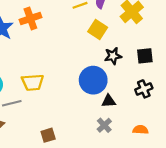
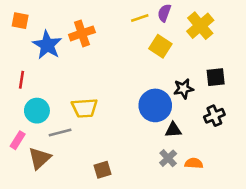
black star: (113, 56) -> (184, 89), moved
orange semicircle: (141, 130) -> (194, 163), moved

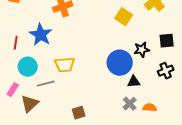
blue star: (47, 45) -> (41, 35), moved

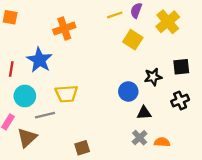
blue circle: (120, 63) -> (128, 91), size x0.7

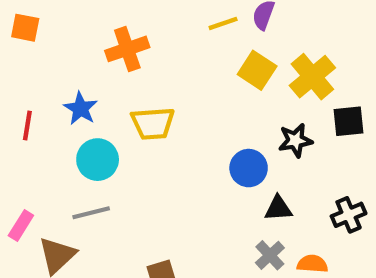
yellow cross: (168, 22) -> (312, 77), moved
blue star: (39, 60) -> (81, 108), size x0.7
yellow trapezoid: (66, 94) -> (153, 123), moved
cyan circle: (25, 96) -> (98, 160), moved
black cross: (180, 100) -> (349, 215), moved

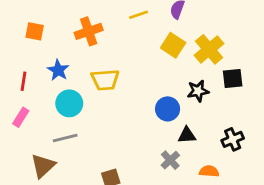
yellow line: (223, 23) -> (138, 15), moved
orange square: (25, 28) -> (35, 31), moved
pink rectangle: (21, 225) -> (21, 117), moved
gray cross: (270, 255) -> (170, 160), moved

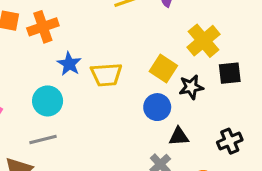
orange cross: (89, 31) -> (43, 27), moved
yellow square: (173, 45) -> (163, 69), moved
blue star: (58, 70) -> (69, 64), moved
yellow trapezoid: (105, 80) -> (106, 75), moved

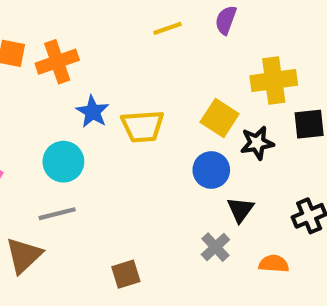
yellow cross: (204, 41) -> (274, 80), turned 32
black triangle: (179, 136) -> (240, 210), turned -50

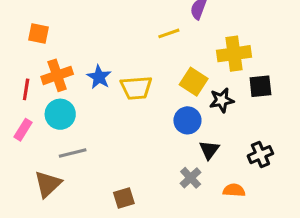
yellow line: (168, 28) -> (169, 33), moved
orange cross: (57, 62) -> (57, 75), moved
cyan circle: (63, 162) -> (60, 114), moved

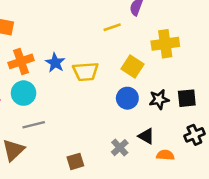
black square: (260, 86) -> (187, 98), moved
black star: (222, 100) -> (159, 99), moved
black triangle: (209, 150) -> (146, 136), moved, turned -36
black cross: (260, 155) -> (194, 135), moved
gray cross: (191, 178) -> (120, 148), moved

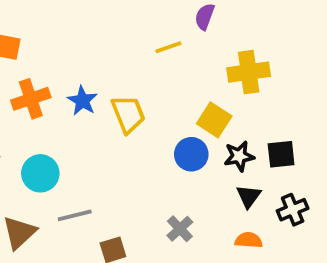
yellow square: (132, 66) -> (214, 120), moved
yellow trapezoid: (86, 72) -> (128, 114), turned -108
cyan circle: (24, 93) -> (40, 173), moved
gray line: (34, 125) -> (75, 215), moved
black triangle: (146, 136) -> (249, 196), moved, turned 36

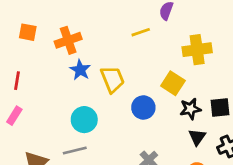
orange cross: (31, 99) -> (68, 40), moved
blue circle: (191, 154) -> (143, 107), moved
cyan circle: (40, 173) -> (84, 120), moved

